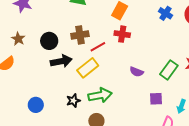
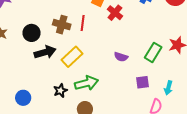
red cross: (122, 34) -> (115, 13), moved, turned 35
brown cross: (80, 35) -> (62, 25), turned 30
red line: (98, 47) -> (83, 23), moved, turned -49

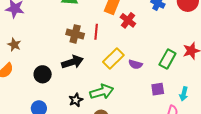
black circle: (32, 33) -> (43, 74), moved
black arrow: (45, 52) -> (72, 62), moved
yellow rectangle: (72, 57) -> (113, 59), moved

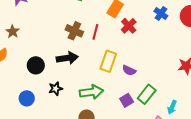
yellow rectangle: (113, 59) -> (108, 61), turned -35
green rectangle: (167, 59) -> (147, 94), moved
purple square: (158, 89) -> (127, 100), moved, turned -32
black star: (76, 100) -> (56, 89), moved

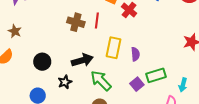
black arrow: (67, 58) -> (82, 60), moved
purple semicircle: (129, 70) -> (135, 54), turned -112
green arrow: (91, 92) -> (101, 81), turned -120
green rectangle: (147, 94) -> (156, 75), turned 42

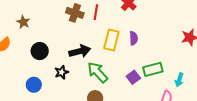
brown star: (15, 31) -> (23, 22), moved
purple semicircle: (135, 54) -> (134, 38), moved

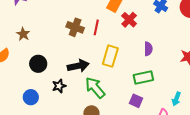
purple semicircle: (134, 38) -> (148, 49), moved
green rectangle: (153, 69) -> (143, 77), moved
purple square: (133, 77) -> (136, 101), moved, turned -32

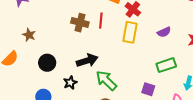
purple semicircle: (148, 49) -> (164, 32), moved, turned 72
yellow rectangle: (110, 56) -> (130, 32), moved
green rectangle: (143, 77) -> (166, 65), moved

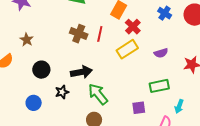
yellow rectangle: (130, 32) -> (127, 49), turned 40
purple square: (148, 89) -> (139, 108), turned -32

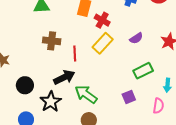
red line: (100, 34) -> (75, 54), moved
black star: (62, 92) -> (51, 102), size x1.5

